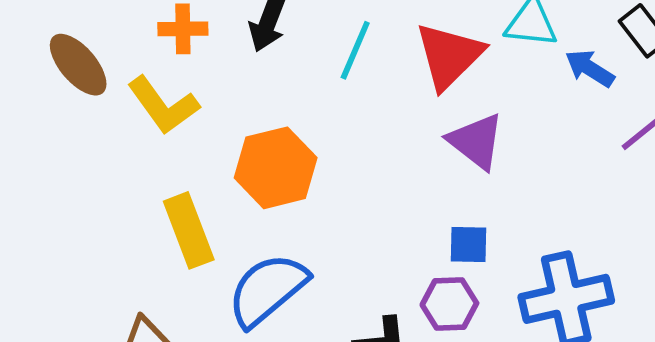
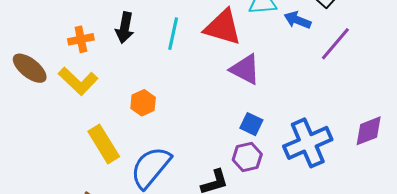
red triangle: (449, 56) -> (223, 27), turned -48
orange hexagon: (276, 168) -> (143, 103), size x0.6
blue square: (469, 244) -> (251, 124), turned 35

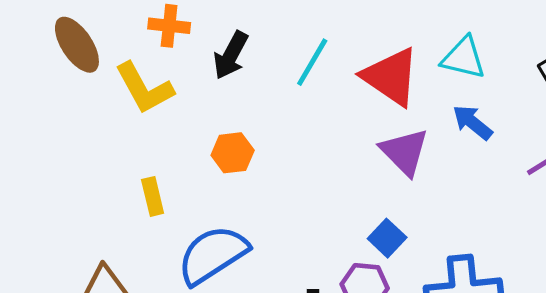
blue arrow: (297, 20) -> (472, 122), moved
black arrow: (125, 28) -> (231, 55), moved
yellow rectangle: (104, 144) -> (153, 196), size x0.6

